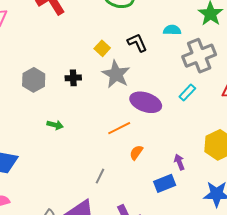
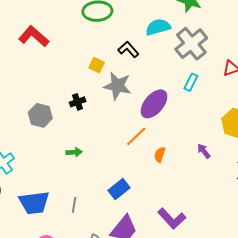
cyan semicircle: (172, 30) -> (158, 27), size x1.4
purple ellipse: (146, 102) -> (154, 104), turned -52
gray line: (100, 176) -> (74, 205), moved
blue rectangle: (165, 183) -> (119, 189), moved

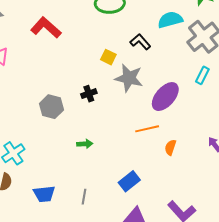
orange line: (136, 136) -> (147, 129), turned 30
blue trapezoid: (34, 203) -> (44, 194), size x0.7

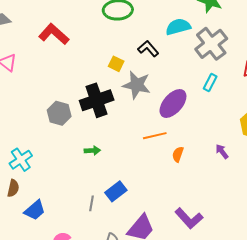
black cross: (89, 94) -> (97, 100), size x2.0
blue rectangle: (129, 181) -> (116, 191), moved
blue trapezoid: (44, 194) -> (35, 210), moved, turned -35

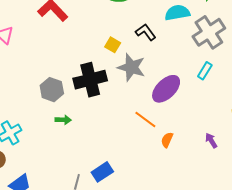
orange line: (155, 136) -> (145, 119), turned 45
green arrow: (92, 151) -> (63, 120), moved

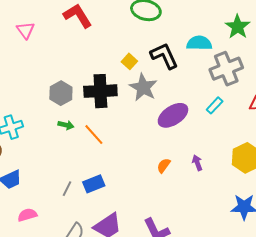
black L-shape: (146, 32) -> (164, 56), size x1.4
orange line: (145, 119) -> (94, 135), moved
purple arrow: (211, 140) -> (197, 163), moved

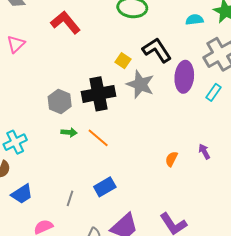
pink triangle: (25, 30) -> (16, 44), turned 30
cyan semicircle: (199, 43) -> (194, 20), moved, size x0.7
purple ellipse: (173, 115) -> (184, 77), moved, turned -44
gray line: (67, 189) -> (70, 198), moved

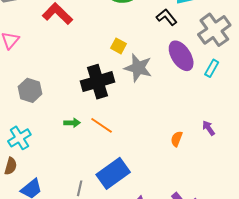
black L-shape: (157, 50) -> (167, 17), moved, size x0.7
purple ellipse: (184, 77) -> (181, 56), turned -32
gray hexagon: (60, 101) -> (30, 90), moved
blue rectangle: (105, 187) -> (113, 173), size x1.5

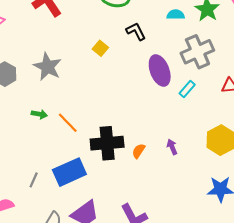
black L-shape: (167, 17) -> (136, 31), moved
gray star: (138, 68) -> (48, 67), moved
black cross: (97, 82) -> (107, 143), moved

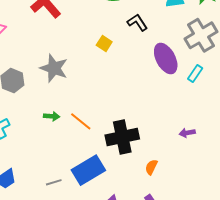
purple arrow: (172, 147) -> (187, 133), turned -70
orange semicircle: (139, 151) -> (151, 167), moved
gray line: (34, 180) -> (54, 182), turned 56

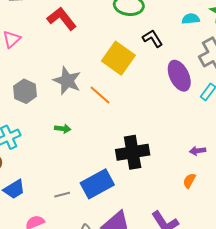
yellow square: (104, 44) -> (118, 58), size x2.0
orange line: (81, 121) -> (100, 95), moved
orange semicircle: (151, 167) -> (189, 181), moved

